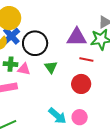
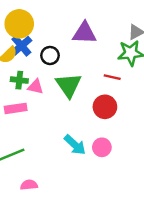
purple triangle: (77, 37) -> (84, 33), moved
black circle: (35, 43) -> (50, 55), size x0.6
green triangle: (51, 67) -> (68, 85), size x1.6

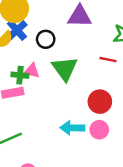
green cross: (19, 80) -> (20, 75), moved
red circle: (105, 107) -> (100, 102), moved
cyan arrow: (75, 145) -> (72, 128), turned 140

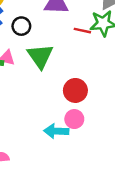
red line: (108, 60) -> (82, 31), moved
cyan arrow: (72, 128) -> (56, 131), moved

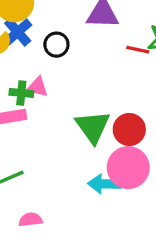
green triangle: (40, 56) -> (93, 127), moved
pink circle: (74, 119) -> (128, 168), size x1.6

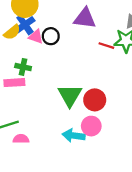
pink triangle: (37, 87) -> (36, 37), moved
pink circle: (128, 168) -> (91, 126), size x0.7
pink semicircle: (30, 220) -> (21, 139), moved

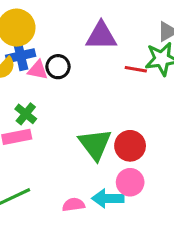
blue cross: (25, 25) -> (21, 56), turned 30
green cross: (23, 67) -> (26, 114), turned 35
pink semicircle: (21, 139) -> (73, 205), moved

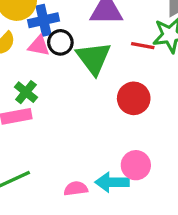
blue cross: (21, 56) -> (43, 20), moved
green triangle: (95, 144) -> (93, 58), moved
red circle: (130, 146) -> (134, 98), moved

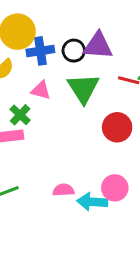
black circle: (60, 42) -> (74, 51), moved
pink triangle: (39, 46) -> (41, 90), moved
pink semicircle: (76, 189) -> (63, 190), moved

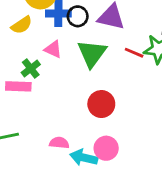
black circle: (74, 51) -> (78, 16), moved
red circle: (117, 127) -> (101, 104), moved

